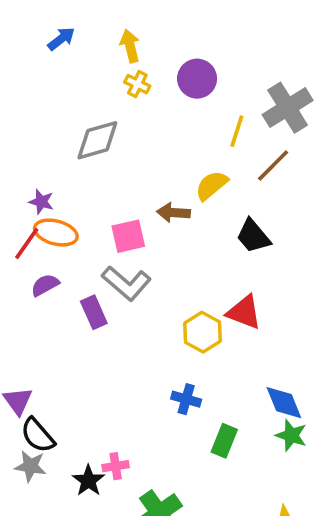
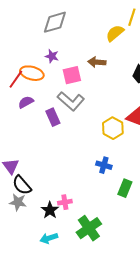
yellow semicircle: (212, 185) -> (115, 33), moved
purple star: (41, 202) -> (52, 56), moved

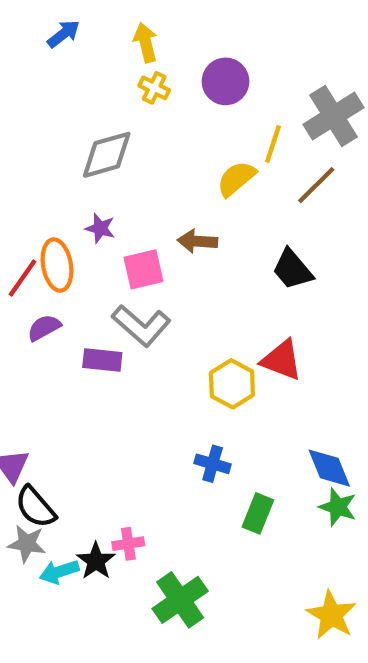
orange ellipse: (32, 73) -> (57, 265), turned 65
purple rectangle: (53, 117) -> (102, 360), turned -60
cyan arrow: (49, 238) -> (59, 572), moved

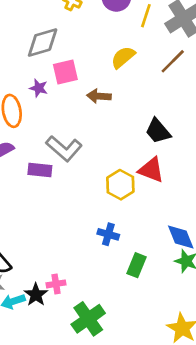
yellow line: (273, 144) -> (146, 16), moved
pink square: (143, 269) -> (65, 72), moved
black trapezoid: (292, 269) -> (158, 131), moved

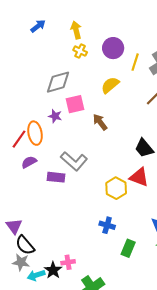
yellow semicircle: (123, 57) -> (110, 85), moved
brown arrow: (99, 96) -> (100, 122), turned 48

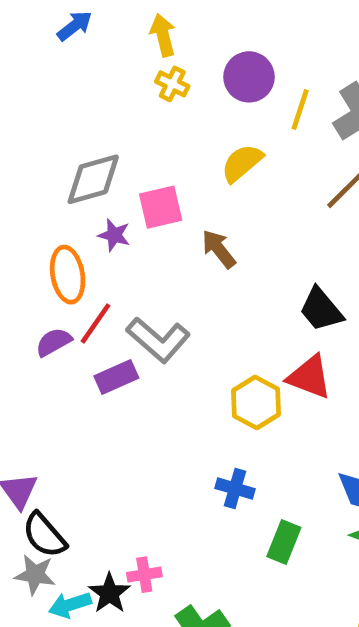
gray diamond: (58, 82) -> (93, 179), moved
red line: (19, 139) -> (96, 323), moved
purple rectangle: (56, 177) -> (116, 377), turned -30

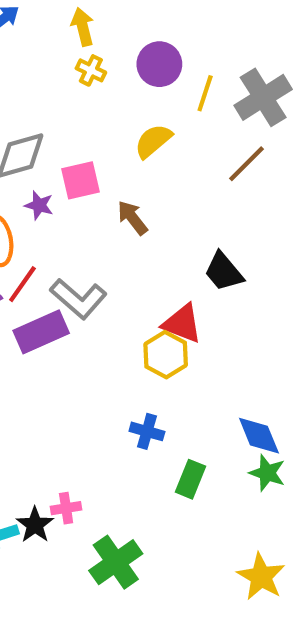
purple rectangle: (116, 377) -> (41, 332), size x1.4
red triangle: (309, 377) -> (182, 324), moved

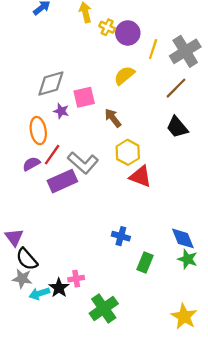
yellow cross: (91, 70) -> (107, 27), moved
black trapezoid: (224, 272) -> (177, 127), moved
yellow hexagon: (166, 355) -> (128, 152), moved

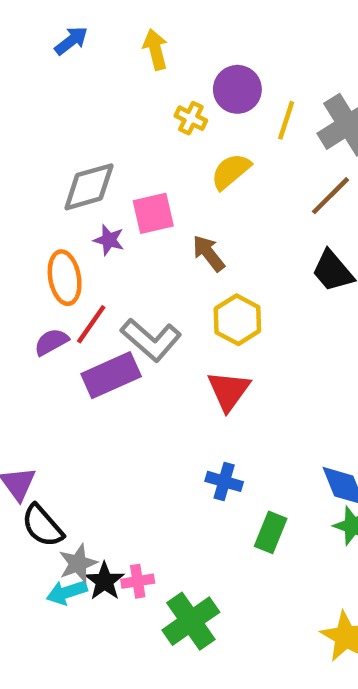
yellow cross: (107, 27) -> (191, 118), moved
red triangle: (140, 176) -> (229, 391), moved, turned 45
gray star: (22, 279) -> (78, 563), moved, turned -30
pink cross: (76, 279) -> (138, 581), moved

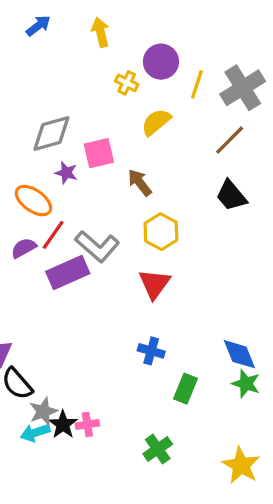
orange ellipse: (65, 278) -> (33, 201), turned -45
green cross: (191, 621) -> (158, 449), moved, size x0.7

